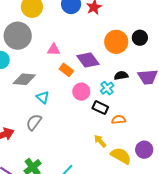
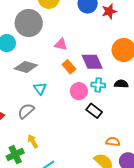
cyan cross: (107, 88) -> (98, 85), moved, turned 32
orange semicircle: (119, 120) -> (113, 142), moved
yellow arrow: (100, 141) -> (33, 141), moved

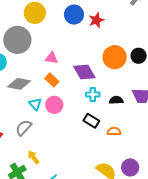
orange rectangle: (69, 67) -> (52, 80), moved
black semicircle: (121, 84) -> (116, 100), moved
pink circle: (79, 91) -> (54, 105), moved
orange semicircle: (113, 142) -> (114, 131), moved

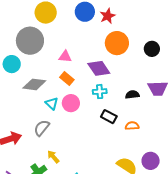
orange circle: (115, 57) -> (117, 43), moved
cyan cross: (93, 95) -> (100, 92), moved

